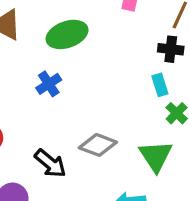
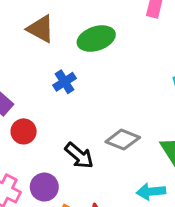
blue cross: (49, 84) -> (65, 82), moved

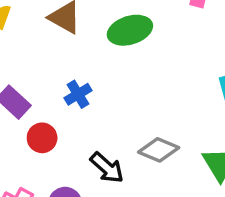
blue cross: (65, 82) -> (78, 94), moved

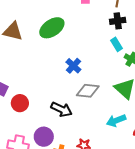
blue cross: (78, 94) -> (73, 66), moved

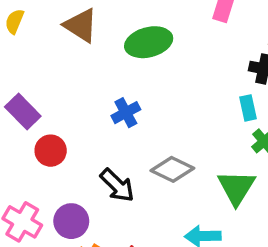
blue cross: (73, 66) -> (126, 113), moved

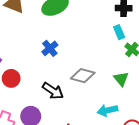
green triangle: (236, 187) -> (121, 79), size x0.7

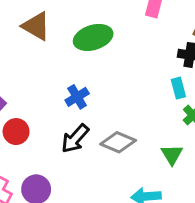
black arrow: (53, 91) -> (75, 139), moved, turned 90

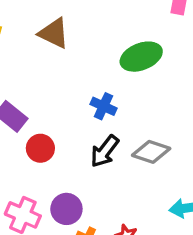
green ellipse: (93, 37) -> (141, 57), moved
blue cross: (77, 97) -> (103, 106), turned -30

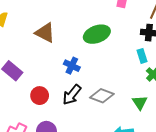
brown triangle: (54, 33) -> (45, 33), moved
red circle: (40, 148) -> (40, 96), moved

